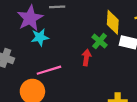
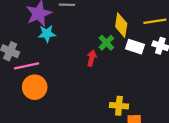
pink line: (49, 70) -> (27, 66), moved

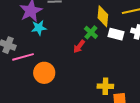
red arrow: (92, 58) -> (79, 46), turned -152
orange circle: (35, 87) -> (44, 73), moved

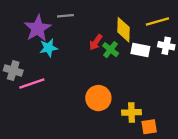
red arrow: (79, 46) -> (96, 42), moved
orange circle: (44, 73) -> (98, 98), moved

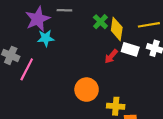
red arrow: (96, 42) -> (111, 56), moved
green cross: (111, 50) -> (100, 22), moved
pink line: (32, 84) -> (27, 69), turned -50

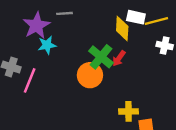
green cross: (100, 22) -> (101, 57), moved, size x1.5
white rectangle: (130, 49) -> (136, 17), moved
orange circle: (87, 90) -> (90, 75), moved

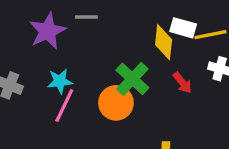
cyan star: (47, 45) -> (60, 81), moved
red arrow: (119, 58) -> (182, 83), moved, turned -77
pink line: (30, 80) -> (64, 105), moved

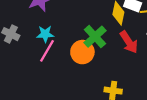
red arrow: (182, 83) -> (129, 42), size x1.5

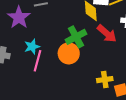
green cross: (95, 37) -> (76, 37), turned 30

